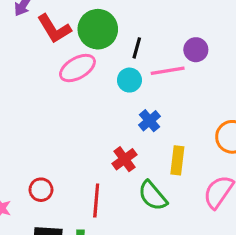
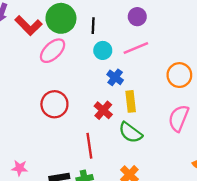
pink line: (168, 71) -> (136, 48), moved
cyan circle: (129, 80) -> (103, 50), moved
yellow rectangle: (177, 160) -> (131, 101), moved
red circle: (41, 190) -> (54, 104), moved, size x1.5

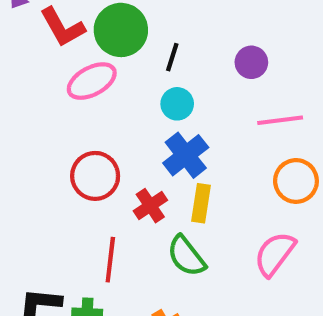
pink line: (136, 48) -> (280, 120), moved
blue cross: (115, 77) -> (186, 155), size x1.5
red circle: (54, 104) -> (95, 176), moved

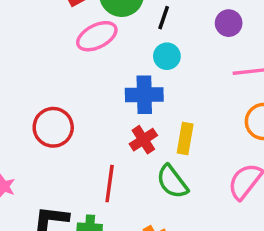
blue cross: (186, 155) -> (144, 95), moved, turned 36
red circle: (95, 176) -> (53, 127), moved

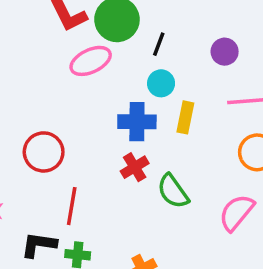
yellow rectangle: (185, 138) -> (185, 117), moved
green semicircle: (172, 182) -> (173, 191), moved
red line: (110, 184) -> (72, 206), moved

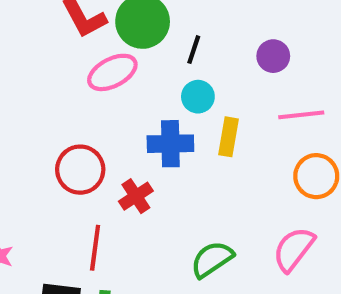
red circle: (44, 152) -> (80, 170), moved
red cross: (135, 167) -> (136, 196), moved
green semicircle: (173, 191) -> (212, 259), moved, turned 93

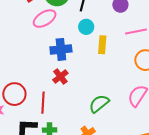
blue cross: (170, 144) -> (61, 49), moved
red circle: (80, 170) -> (14, 94), moved

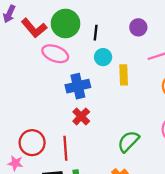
pink ellipse: (45, 19) -> (55, 54), turned 60

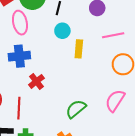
pink ellipse: (55, 54) -> (20, 23), turned 50
blue cross: (78, 86) -> (19, 56), moved

